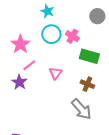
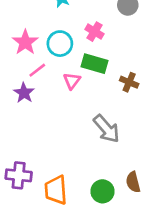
cyan circle: (51, 34) -> (60, 44), moved
green rectangle: (89, 56) -> (95, 64), moved
brown cross: (87, 84) -> (129, 82), moved

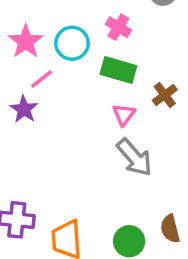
pink triangle: (72, 81) -> (124, 115), moved
brown cross: (129, 82) -> (165, 95), turned 30

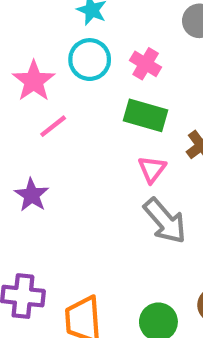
cyan circle: (72, 43) -> (90, 60), moved
purple star: (24, 109) -> (32, 195), moved

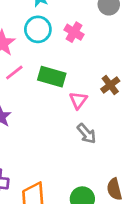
green rectangle: (146, 115) -> (52, 77), moved
gray arrow: (165, 221) -> (87, 134), size x0.7

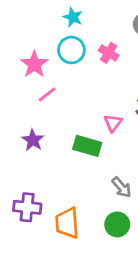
green rectangle: (52, 77) -> (87, 146), moved
gray arrow: (87, 134) -> (122, 187), moved

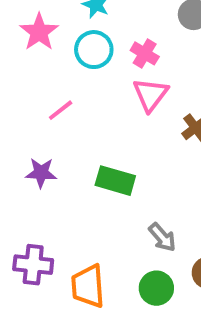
pink star: (34, 64) -> (39, 32), moved
pink triangle: (113, 123) -> (151, 95), moved, size x1.4
purple star: (33, 140) -> (41, 173), turned -30

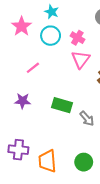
gray arrow: (162, 237) -> (87, 119), moved

